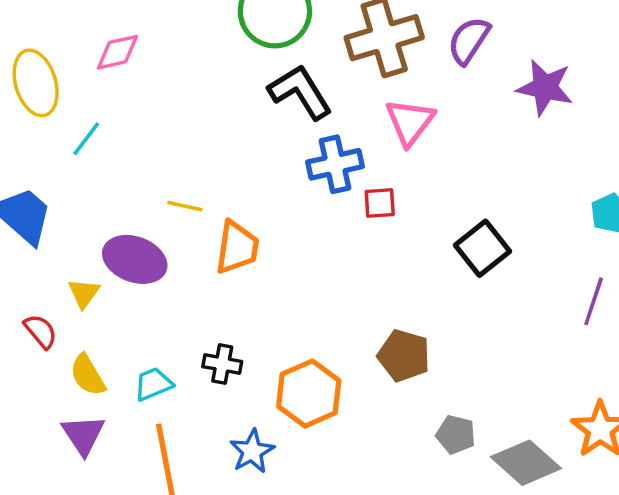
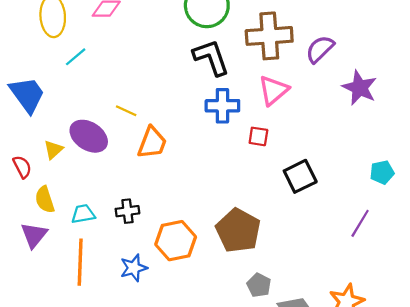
red square: (380, 203) -> (258, 136), moved
brown pentagon: (404, 356) -> (238, 231), size x1.4
black cross: (222, 364) -> (127, 211), turned -30

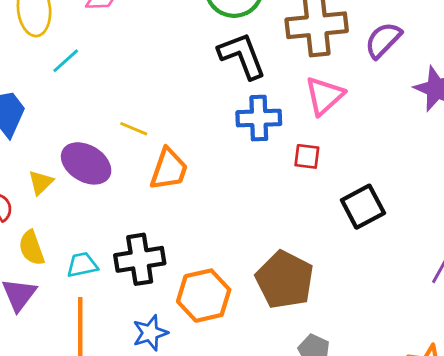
black cross: (127, 211) -> (140, 259), size x1.6

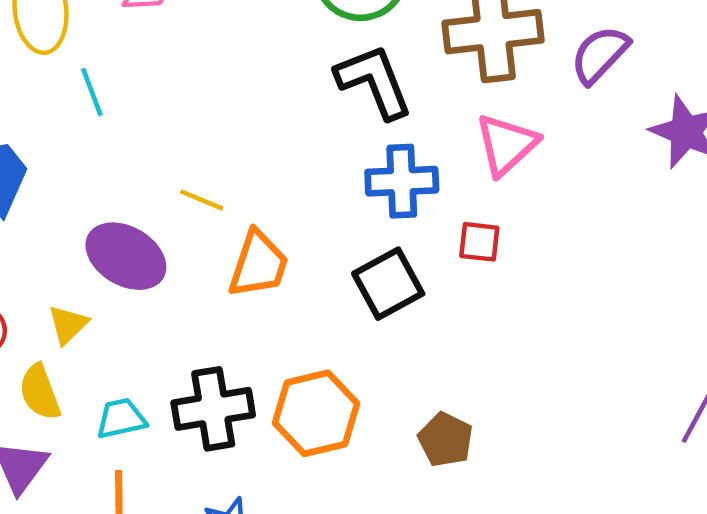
cyan line: (66, 61) -> (92, 92), turned -68
yellow triangle: (41, 183) -> (68, 325), moved
black square: (363, 207) -> (388, 284), moved
brown pentagon: (285, 280) -> (445, 440), size x0.6
orange hexagon: (204, 296) -> (316, 413), moved

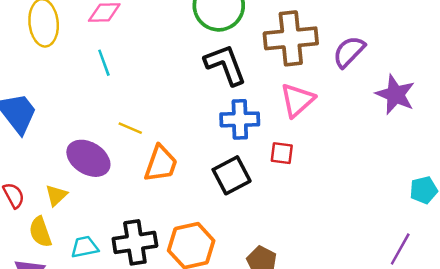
cyan line: (92, 92) -> (104, 63), moved

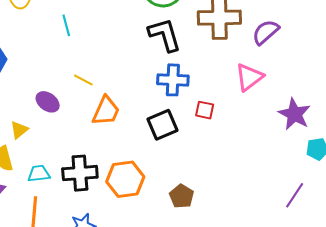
purple star: (395, 95) -> (294, 114), moved
pink triangle: (297, 100) -> (249, 77), moved
purple ellipse: (88, 158) -> (48, 102), size x0.7

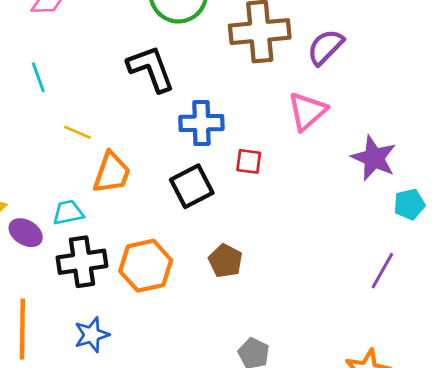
cyan line: (66, 25) -> (38, 77), moved
black L-shape: (165, 35) -> (151, 69), moved
purple ellipse: (48, 102) -> (26, 233), moved
cyan trapezoid: (39, 174) -> (68, 213), moved
brown pentagon: (182, 196) -> (225, 261), moved

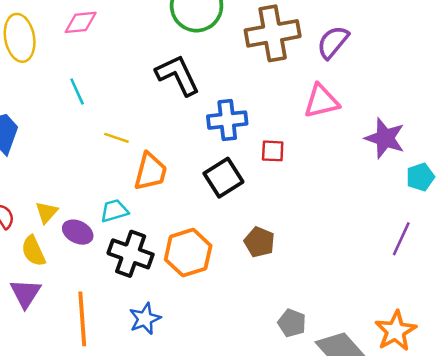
pink triangle: (307, 111) -> (321, 101), turned 33
black cross: (82, 262) -> (131, 254), turned 33

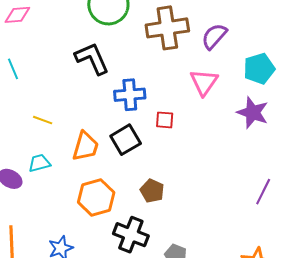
pink triangle: (321, 101) -> (204, 82), turned -44
yellow line: (116, 138) -> (43, 120), moved
orange trapezoid: (150, 172) -> (85, 146), moved
cyan pentagon: (420, 177) -> (259, 69), moved, size x1.4
black cross: (131, 254) -> (131, 235), moved

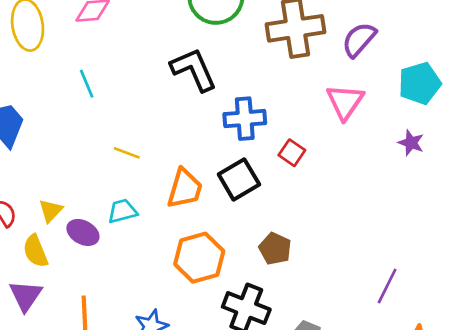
purple star: (253, 113) -> (411, 143), size x0.6
red square: (165, 120) -> (292, 153), turned 30
purple line: (263, 192) -> (387, 286), moved

